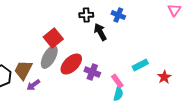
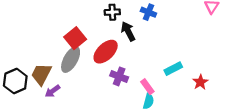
red ellipse: (71, 64) -> (106, 52), moved

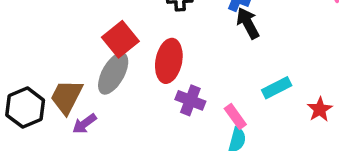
black arrow: (128, 31) -> (248, 23), moved
red ellipse: (106, 52) -> (169, 61), turned -35

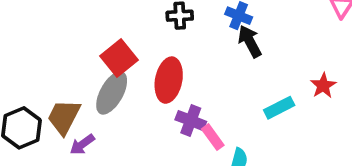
red star: (320, 109) -> (323, 86), moved
pink rectangle: (235, 117) -> (213, 137), moved

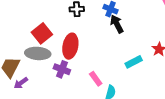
gray ellipse: (112, 93) -> (38, 53), turned 65
purple cross: (191, 121) -> (62, 69), moved

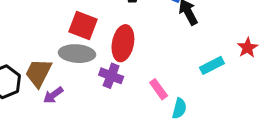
red square: (42, 33) -> (83, 25), turned -30

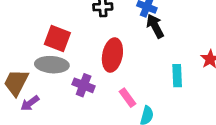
red ellipse: (123, 43) -> (112, 55), moved
cyan rectangle: (212, 65) -> (177, 76), turned -65

